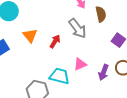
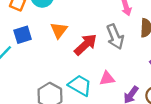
red arrow: (55, 41) -> (86, 45), size x1.5

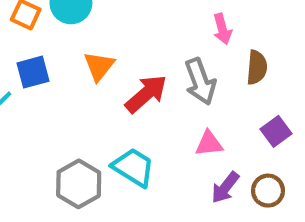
pink triangle: (107, 78) -> (209, 144), moved

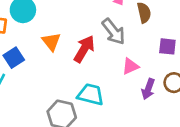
purple square: (276, 131) -> (167, 46), turned -30

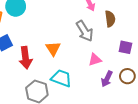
orange triangle: (51, 42) -> (53, 49), moved
red arrow: (84, 49) -> (26, 58), moved, turned 135

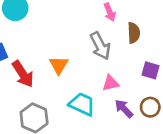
red arrow: (26, 58) -> (23, 74), turned -30
cyan trapezoid: (61, 78) -> (82, 104), moved
purple arrow: (107, 79) -> (124, 109), turned 105

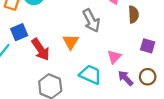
gray arrow: (100, 46) -> (91, 21), moved
pink triangle: (111, 83) -> (114, 57), turned -32

